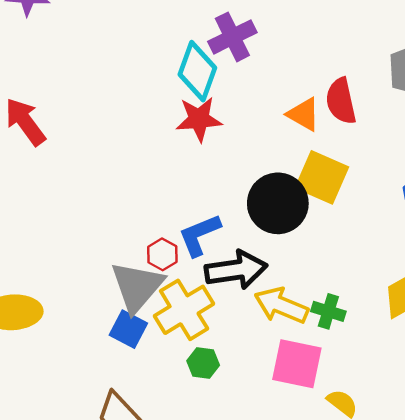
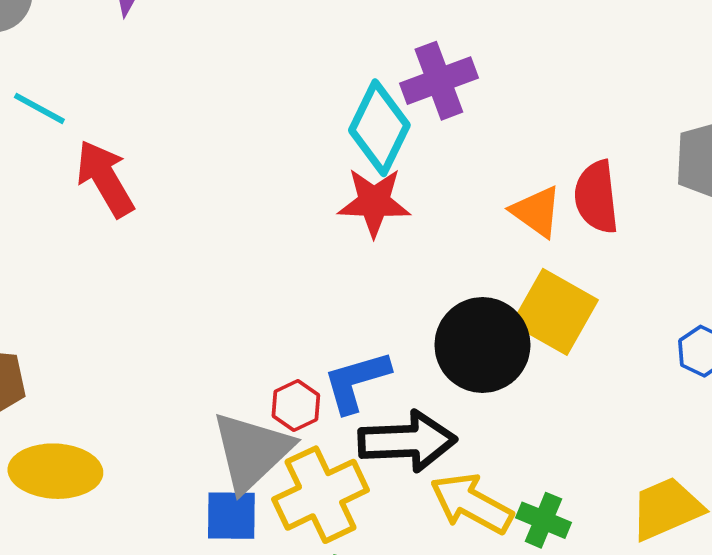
blue square: (128, 329) -> (231, 516), turned -33

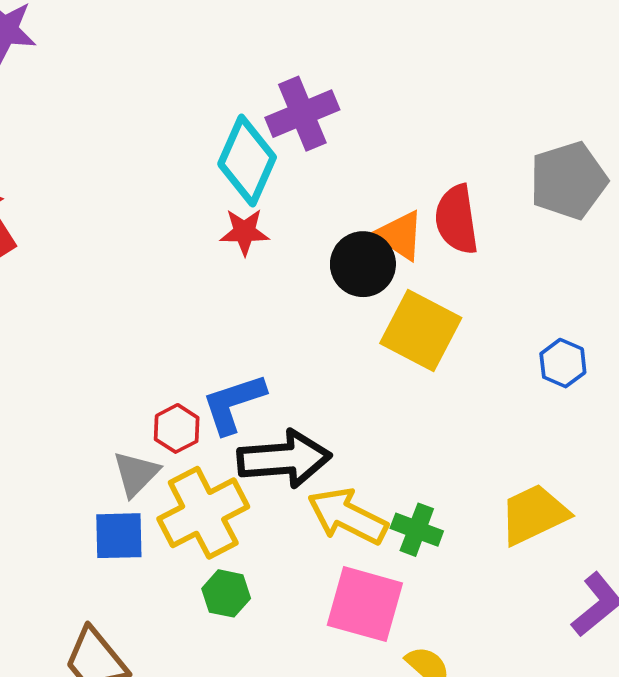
red star: (374, 202) -> (244, 232), size x0.7
black circle: (482, 345) -> (363, 264), moved, size x0.7
gray triangle: (252, 451) -> (136, 474), size x0.6

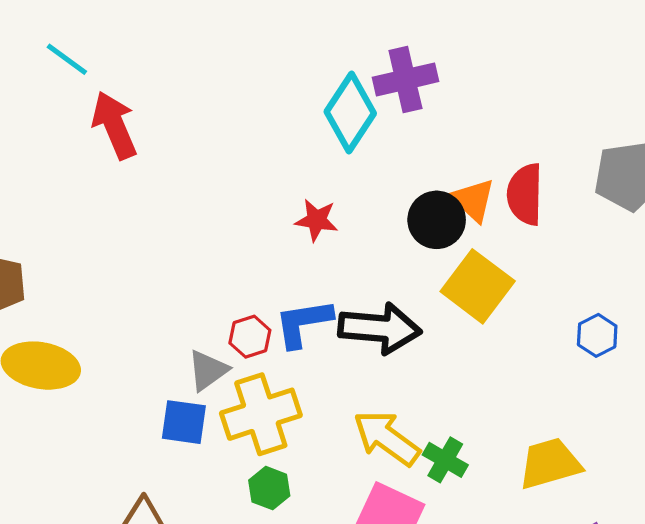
red star: (244, 232) -> (316, 220), moved
black arrow: (284, 459) -> (380, 328), moved

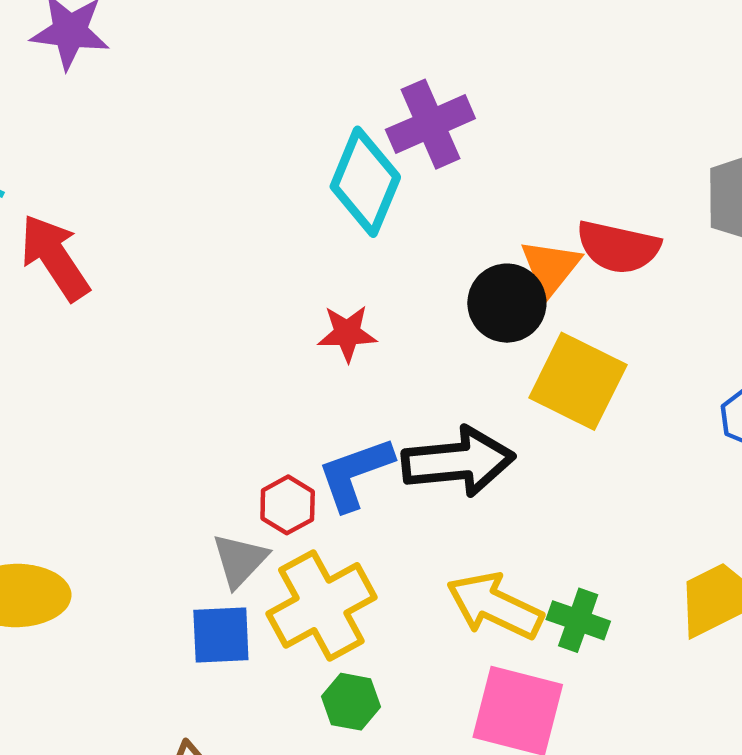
red semicircle: (525, 194) -> (618, 247), turned -68
orange triangle: (473, 200) -> (550, 268), turned 36

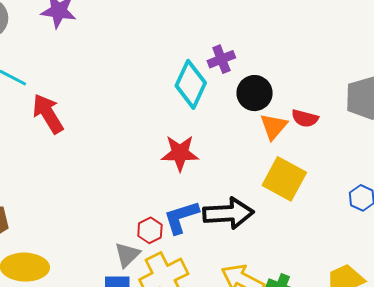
purple cross: (430, 124) -> (221, 59), size x0.7
red semicircle: (618, 247) -> (305, 118), size x0.7
black circle: (507, 303) -> (255, 93), moved
red star: (347, 333) -> (180, 153), size x1.4

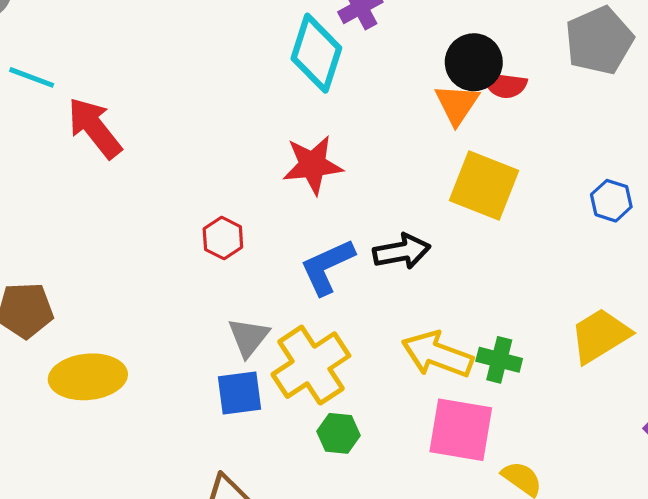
black circle: (255, 93) -> (474, 62), moved
black arrow: (228, 213) -> (402, 251), size x0.7
red hexagon: (150, 230) -> (223, 238), moved

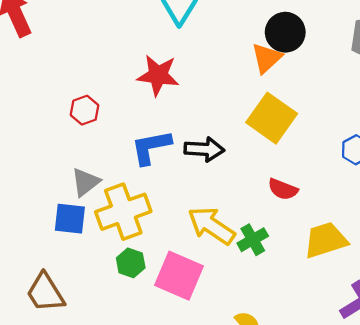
red semicircle: (505, 85) -> (283, 189), moved
green cross: (499, 360) -> (253, 240), turned 32
pink square: (461, 430) -> (179, 276), moved

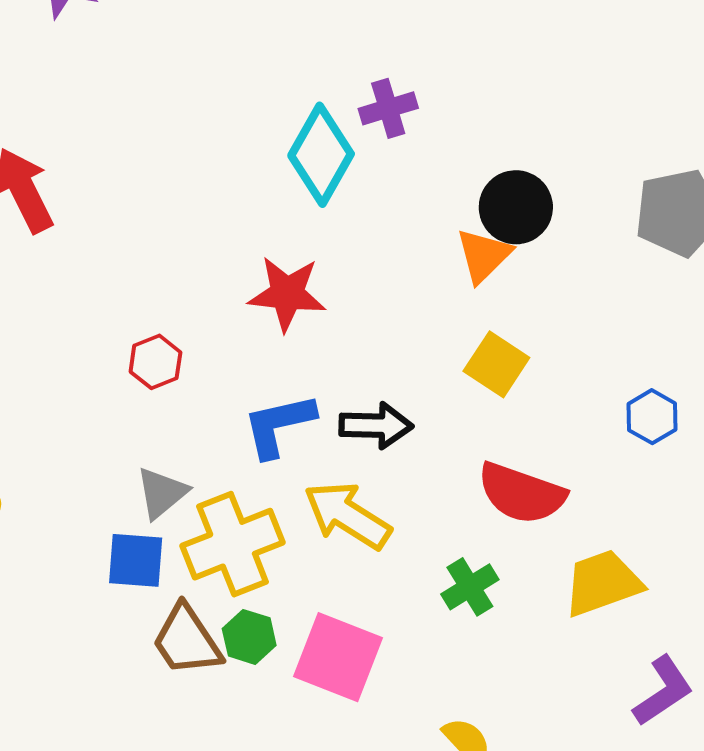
yellow square: (272, 118) -> (496, 364), size x0.7
red semicircle: (283, 189) -> (522, 493), size x1.6
yellow arrow: (211, 226) -> (347, 515), moved
brown trapezoid: (45, 293) -> (187, 640), moved

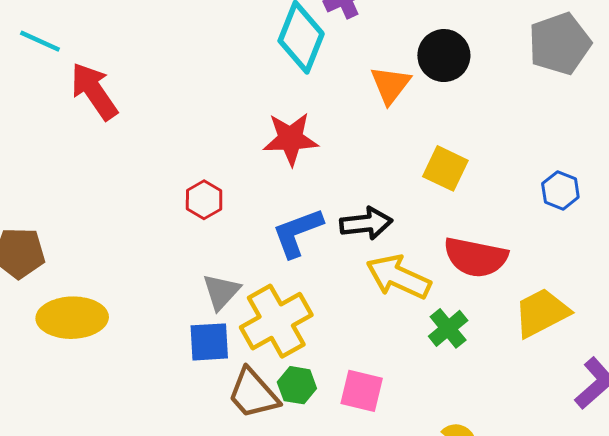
orange triangle: (484, 255) -> (390, 85), moved
yellow arrow: (347, 515) -> (398, 277), moved
pink square: (338, 657) -> (362, 391), size x0.7

